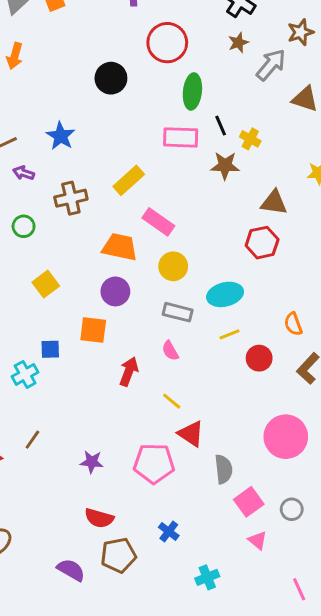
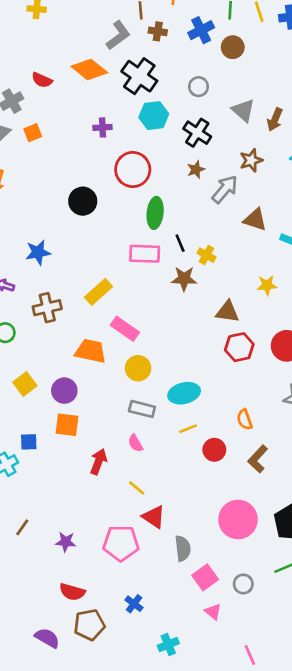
blue star: (61, 136) -> (38, 252), turned 30
red hexagon: (262, 243) -> (239, 347), moved
purple circle: (115, 291) -> (64, 391), moved
brown line: (32, 440) -> (22, 527), moved

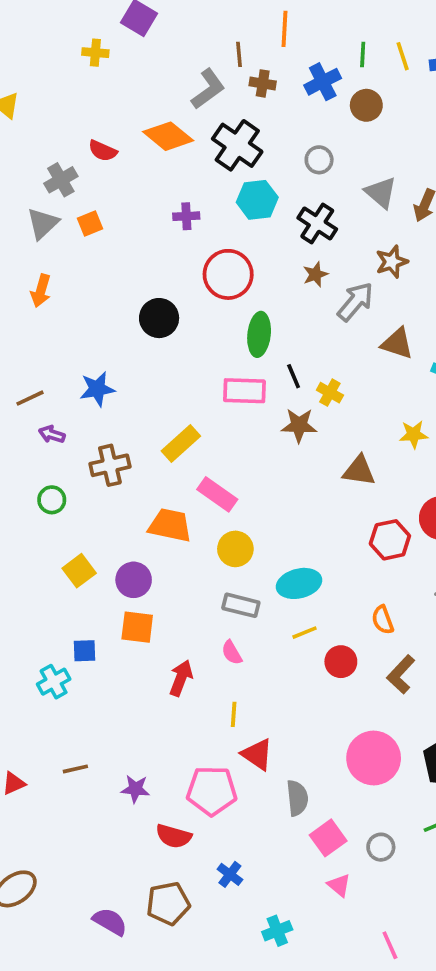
red hexagon: (239, 347) -> (390, 540), moved
yellow line: (137, 488) -> (234, 714), turned 54
brown line: (22, 527) -> (75, 769), turned 42
red semicircle: (72, 592) -> (174, 836), moved

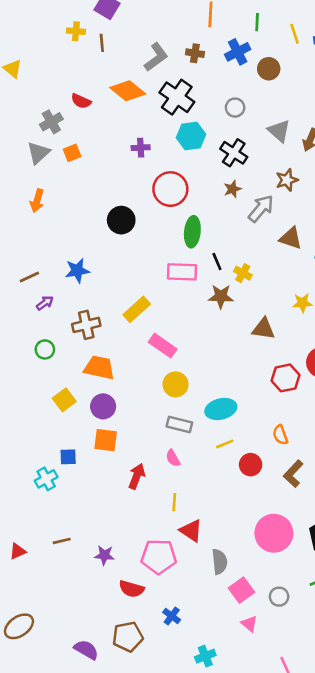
brown line: (239, 54) -> (102, 43), moved
green line: (363, 54) -> (257, 22), moved
purple arrow: (52, 434) -> (45, 303), turned 126
orange trapezoid: (170, 525) -> (99, 368), moved

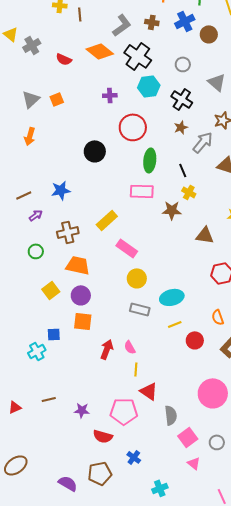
gray cross: (51, 122) -> (32, 45), moved
black line: (217, 261) -> (183, 170), moved
pink semicircle: (173, 458) -> (130, 347), moved

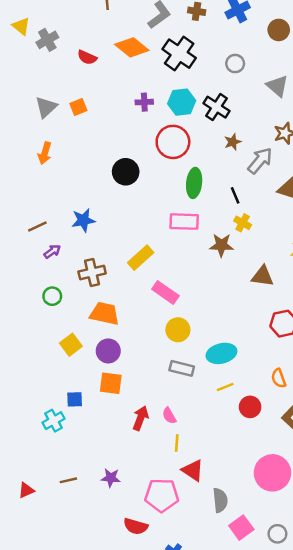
brown circle: (209, 34) -> (279, 30), moved
cyan hexagon: (149, 86) -> (182, 102), moved
black cross: (182, 99) -> (216, 107), moved
purple star: (82, 410) -> (111, 478), moved

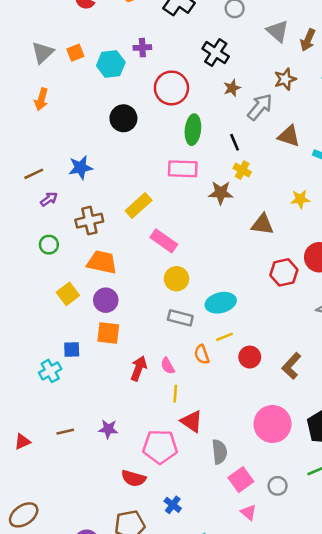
cyan hexagon: (182, 102) -> (111, 64), moved
orange semicircle: (279, 378) -> (202, 355), moved

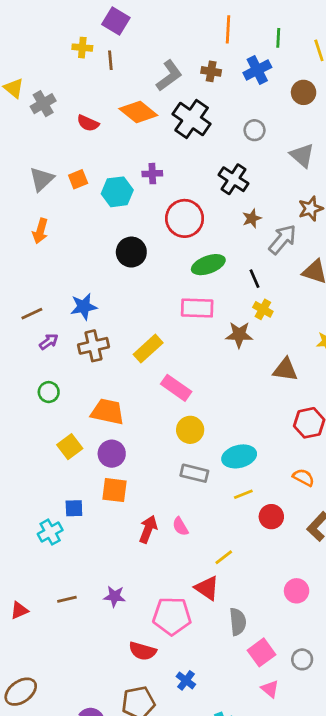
green ellipse: (193, 130) -> (208, 265), turned 64
brown cross: (89, 221) -> (94, 346), moved
orange semicircle: (202, 355) -> (304, 477), moved, turned 138
yellow line: (175, 394) -> (224, 557), moved, turned 48
pink circle: (272, 424) -> (297, 591), size x0.6

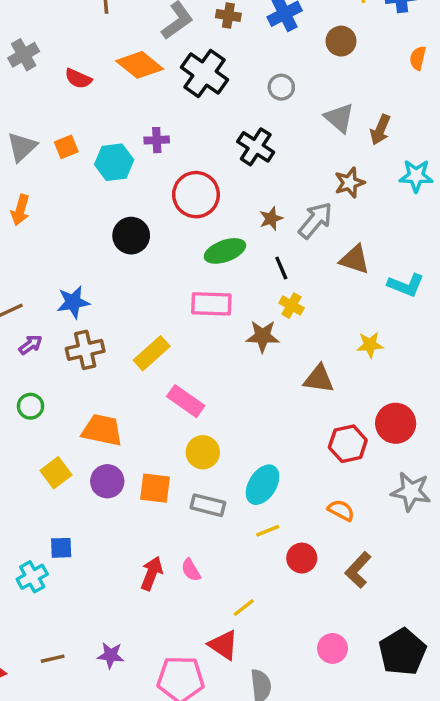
brown star: (252, 218) -> (271, 219), moved
cyan ellipse: (239, 456) -> (263, 485), turned -44
orange square: (115, 490) -> (155, 488), moved

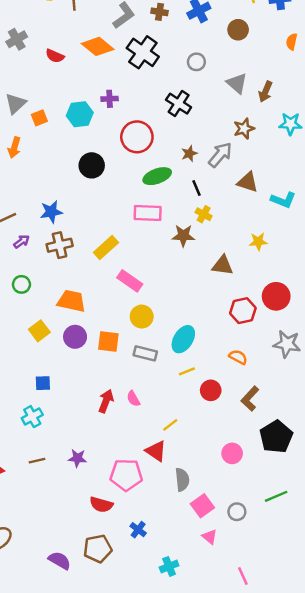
orange square: (66, 147) -> (39, 118), moved
cyan cross: (32, 577) -> (32, 417), moved
black pentagon: (402, 652) -> (276, 437), moved

